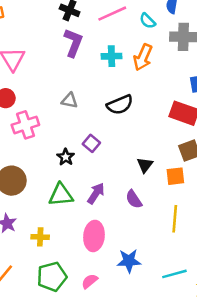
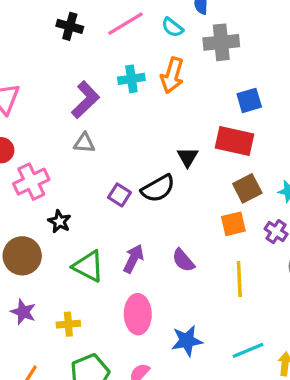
purple L-shape: (73, 43) -> (85, 100), moved, turned 32
black semicircle: (120, 105) -> (158, 188), moved
black star: (66, 157) -> (59, 221), moved
black triangle: (145, 165) -> (188, 157), moved
green triangle: (61, 195) -> (88, 266), turned 40

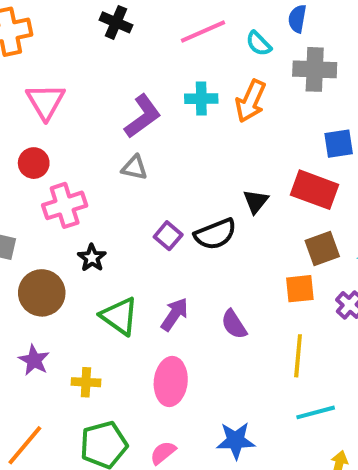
black cross: (70, 26) -> (116, 22), moved
blue star: (187, 341) -> (236, 441), moved
cyan line: (248, 350) -> (316, 412), moved

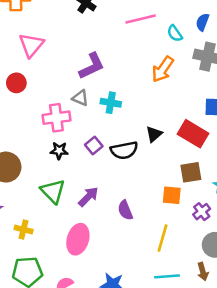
cyan cross: (201, 99) -> (111, 103), moved
pink cross: (65, 205) -> (56, 118), moved
black star: (92, 258) -> (59, 151), moved, turned 30

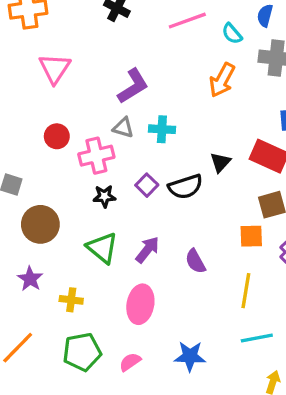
red circle: (16, 83) -> (57, 136), moved

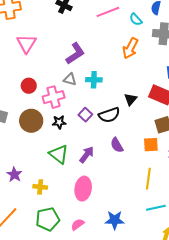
brown circle: (40, 224) -> (31, 121), moved
purple semicircle: (195, 261) -> (117, 145), moved

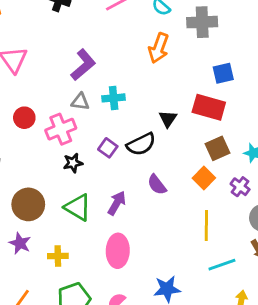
brown circle: (31, 121) -> (28, 204), moved
orange square: (151, 145) -> (204, 178), turned -35

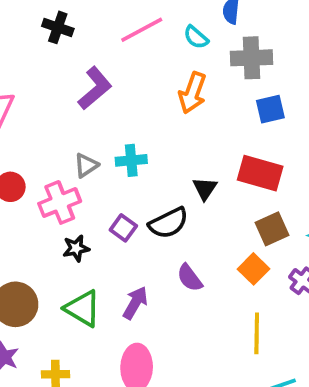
purple L-shape: (83, 65) -> (95, 88), moved
blue square: (223, 73) -> (270, 109), moved
gray triangle: (80, 102) -> (86, 165), turned -42

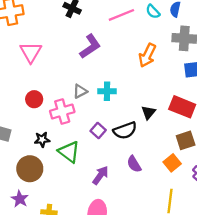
cyan semicircle: (196, 37) -> (153, 12), moved
black star: (76, 248) -> (42, 140), moved
green triangle: (83, 308) -> (69, 152), moved

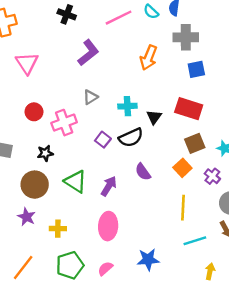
gray triangle: (80, 91) -> (90, 97), moved
cyan cross: (107, 91) -> (127, 106), moved
green triangle: (69, 152) -> (75, 182), moved

